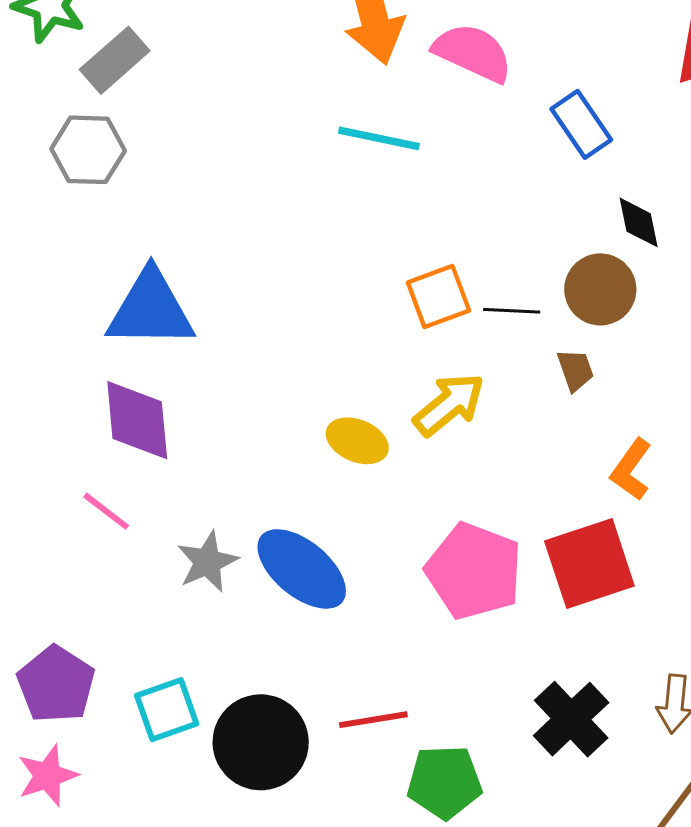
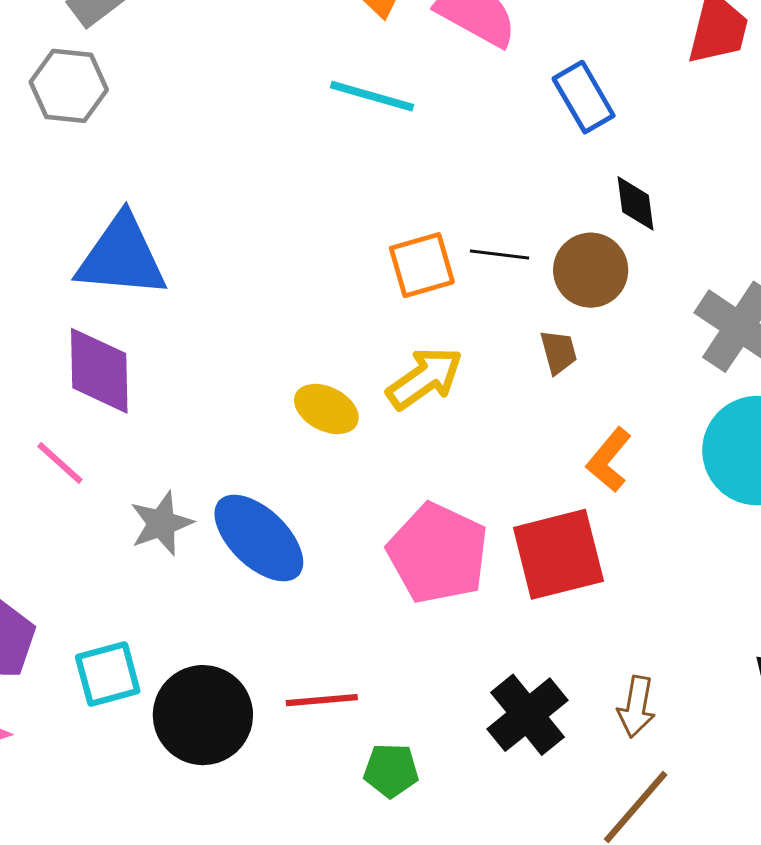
black line: (512, 311) -> (500, 255), moved
green pentagon: (444, 782) -> (391, 770), size x0.7

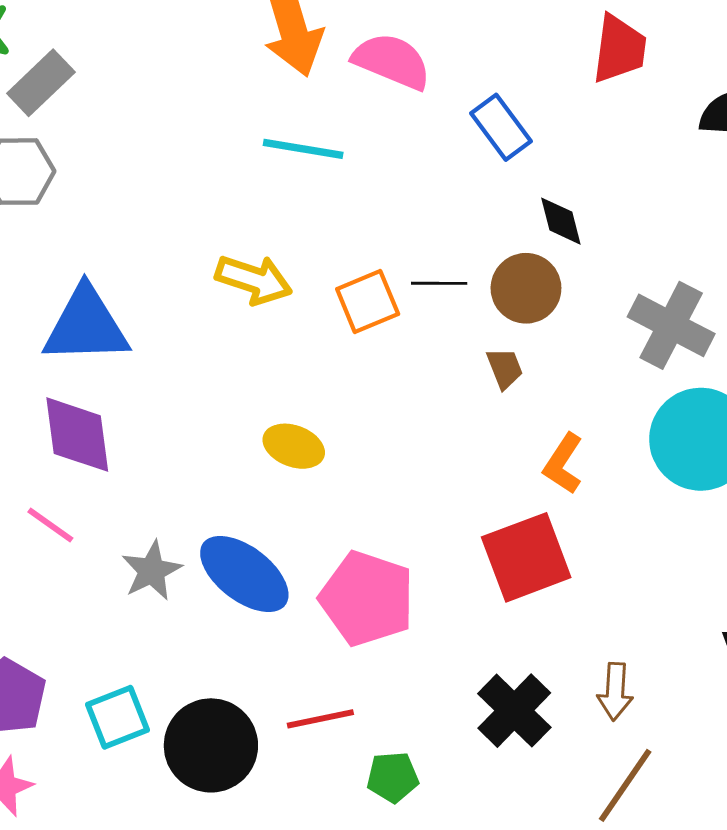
yellow arrow: (425, 378) -> (254, 280), moved, turned 60
pink pentagon: (438, 553) -> (367, 598), moved

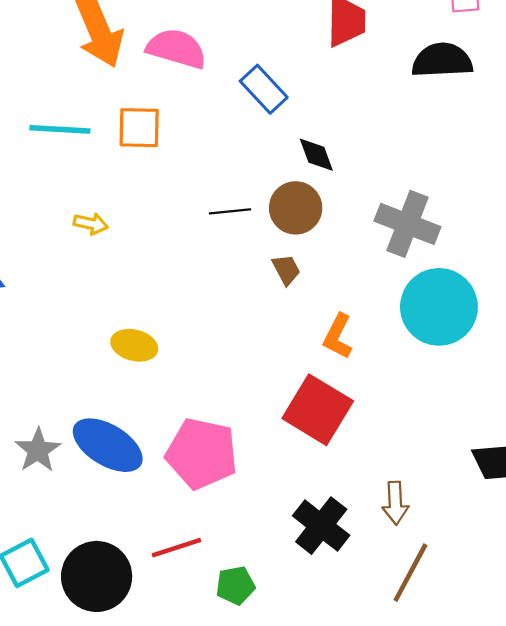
cyan line: (303, 149) -> (60, 129), moved
yellow arrow: (254, 280) -> (91, 224), size x0.6
orange square: (368, 301) -> (139, 128), moved, turned 30
red square: (526, 557) -> (318, 410), turned -32

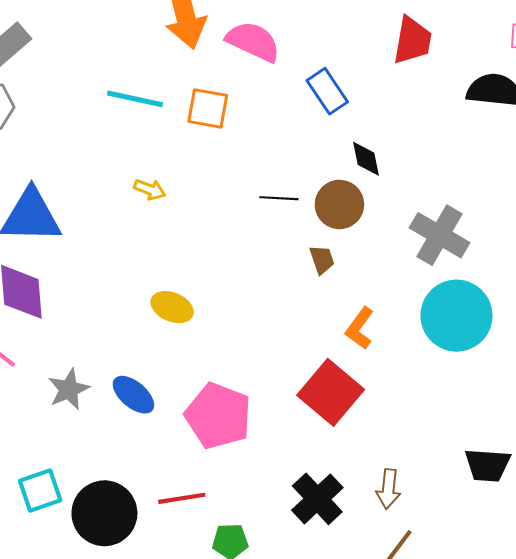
blue ellipse: (108, 445) -> (133, 395), size x0.7

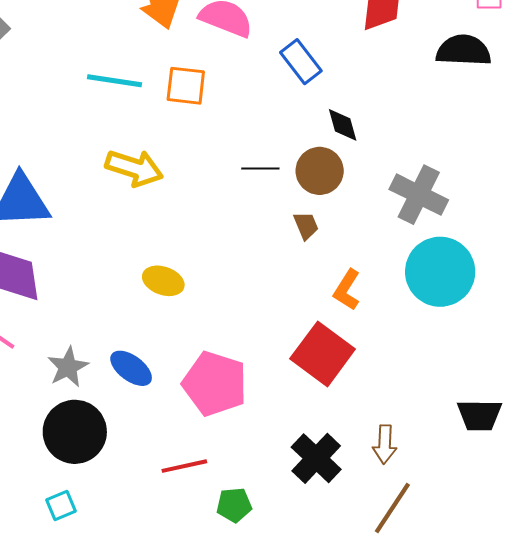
yellow arrow: (150, 190) -> (134, 168), size x1.8
cyan square: (40, 490) -> (61, 505), moved, size x0.7
black circle: (104, 513) -> (75, 432), moved

